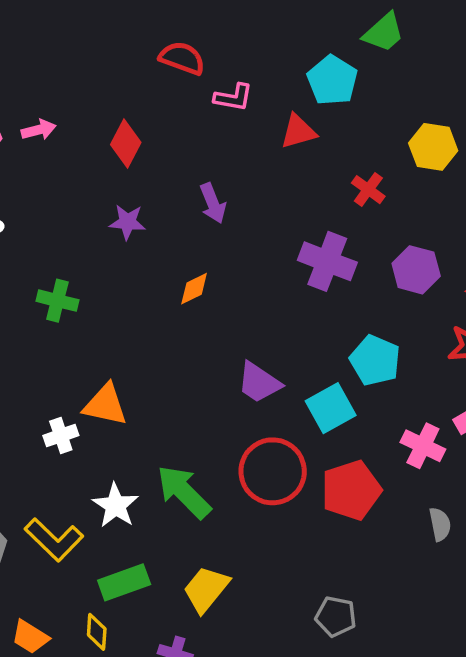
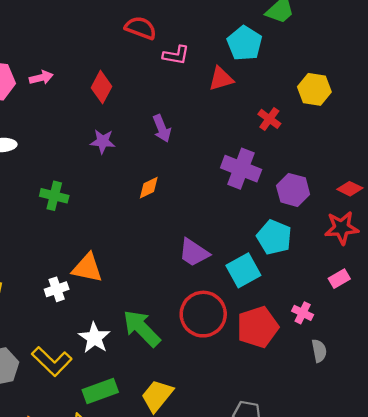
purple hexagon: (416, 270) -> (293, 190), moved
pink cross: (423, 446) -> (303, 313), moved, size x0.7

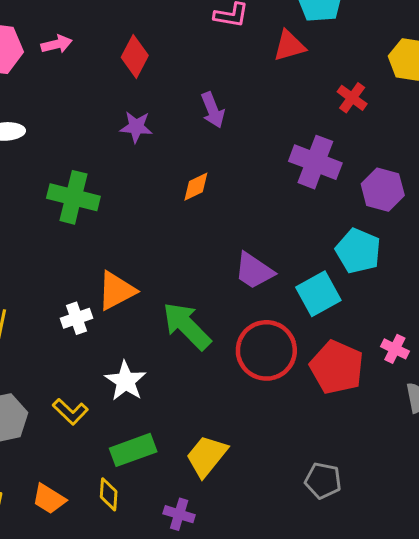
green cross: (54, 196) -> (73, 197), size x1.4
orange triangle: (87, 268) -> (116, 291), turned -40
red pentagon: (258, 327) -> (337, 367), turned -30
green arrow: (142, 328) -> (187, 326), moved
yellow L-shape: (52, 361) -> (70, 412), size x0.7

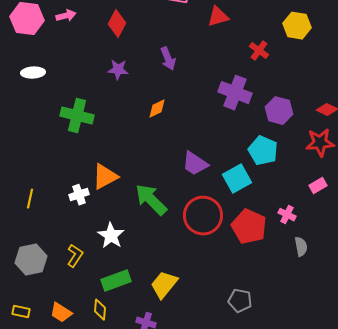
yellow L-shape: (70, 412) -> (75, 256), turned -100

